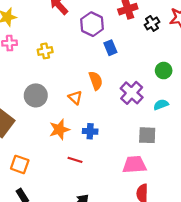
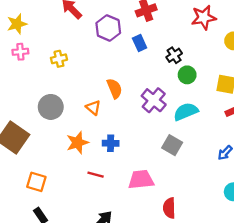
black cross: (152, 23) -> (174, 55), moved
blue rectangle: (110, 48) -> (140, 43), moved
cyan semicircle: (161, 105) -> (186, 112), size x1.5
gray square: (147, 135) -> (172, 145), turned 30
pink trapezoid: (134, 165) -> (141, 180), moved

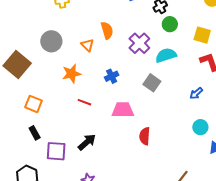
blue cross: (111, 143) -> (112, 76), moved, turned -32

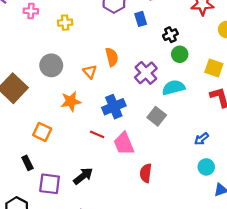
blue cross: (112, 76) -> (114, 107), size x1.5
blue arrow: (196, 93) -> (201, 139), moved
red line: (84, 102) -> (97, 134), moved
orange square: (34, 104) -> (42, 132), moved
pink trapezoid: (123, 110) -> (124, 144), turned -115

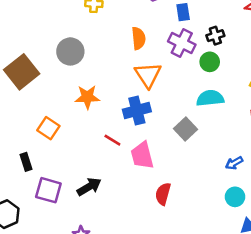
green circle: (180, 54) -> (210, 62), moved
orange semicircle: (112, 57) -> (139, 38), moved
orange triangle: (90, 72) -> (148, 75), moved, size x1.6
purple cross: (146, 73) -> (182, 43), moved, turned -30

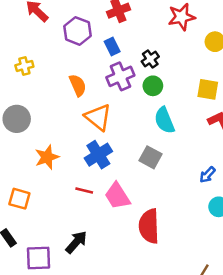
purple cross: (182, 43) -> (120, 76), turned -32
cyan semicircle: (210, 98) -> (164, 120), turned -88
red semicircle: (163, 194) -> (149, 226), size x1.5

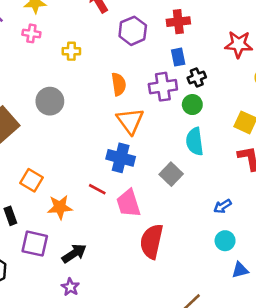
blue rectangle: (112, 47) -> (178, 57), moved
blue cross: (98, 155) -> (121, 158), turned 32
orange star: (47, 157) -> (60, 207), moved
black arrow: (76, 242) -> (74, 253), moved

